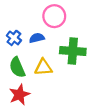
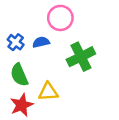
green cross: (73, 51) -> (81, 57), turned -30
yellow triangle: (43, 67) -> (48, 92), moved

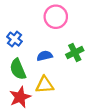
blue semicircle: (41, 42) -> (45, 56), moved
green cross: (81, 57) -> (75, 52), size x0.7

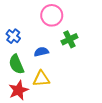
green cross: (75, 52) -> (69, 39), moved

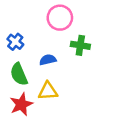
green cross: (69, 39) -> (80, 45), turned 35

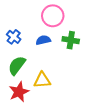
blue semicircle: (48, 60) -> (43, 40), moved
green semicircle: (19, 74) -> (17, 65), turned 60

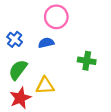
green cross: (71, 40) -> (87, 61), moved

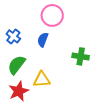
blue semicircle: (46, 43) -> (43, 40), turned -56

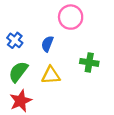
pink circle: (52, 15) -> (71, 17), moved
yellow triangle: (42, 80) -> (51, 75), moved

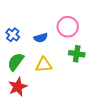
pink circle: (71, 17) -> (68, 27), moved
blue semicircle: (47, 44) -> (41, 38), turned -128

